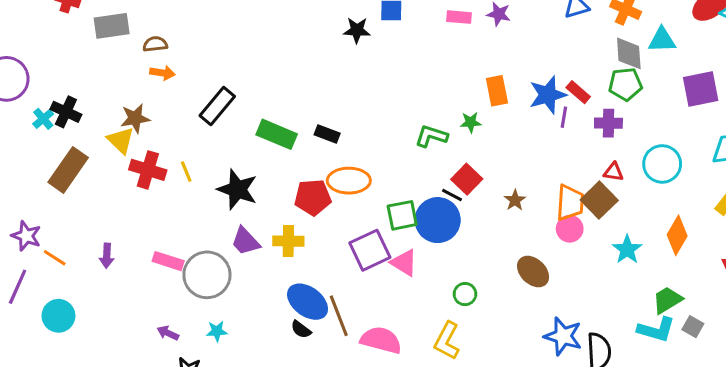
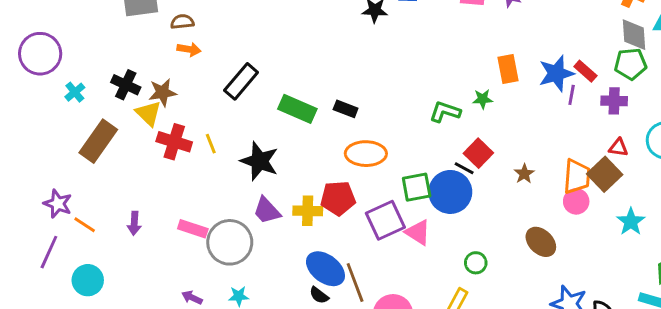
black cross: (66, 112) -> (126, 85), moved
red pentagon: (313, 197) -> (338, 198), moved

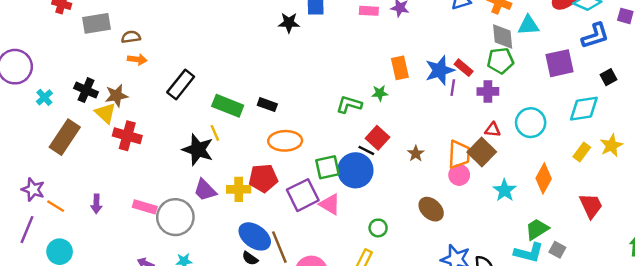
yellow line: (211, 144) -> (215, 133), moved

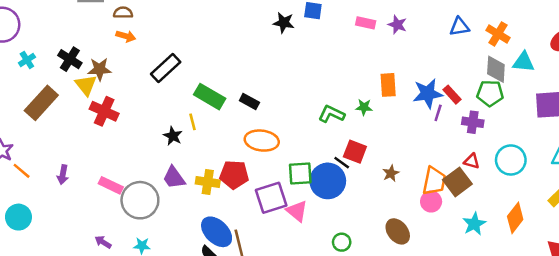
red square: (378, 138) -> (355, 152), turned -30
black star: (198, 150) -> (173, 136), size x0.6

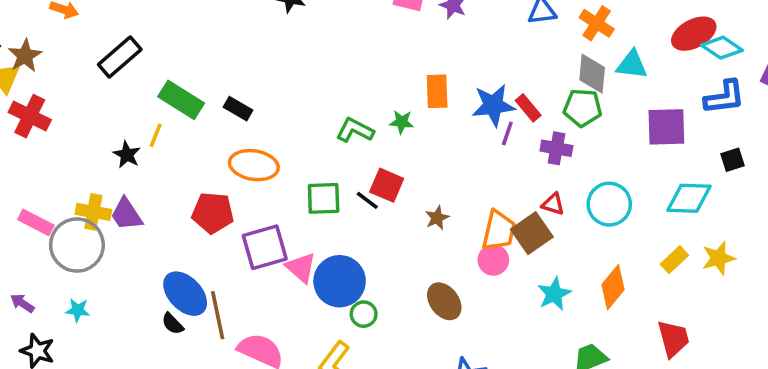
brown star: (100, 69) -> (25, 56), turned -30
yellow line: (193, 122) -> (156, 135), turned 35
green square: (300, 173) -> (324, 198), moved
blue circle: (328, 181) -> (340, 281), moved
yellow cross: (208, 182) -> (93, 212), moved

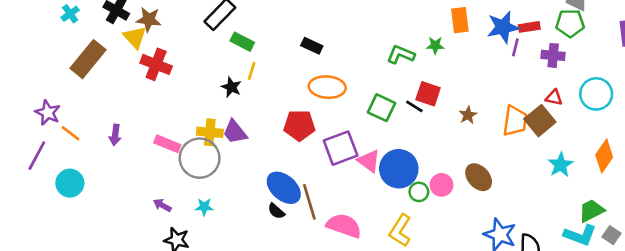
brown star: (25, 56) -> (149, 19), turned -30
green rectangle: (181, 100) -> (242, 42), moved, size x0.7
red rectangle: (528, 108) -> (529, 27), turned -54
green square: (324, 198) -> (382, 108), turned 32
pink circle: (493, 260) -> (441, 185), moved

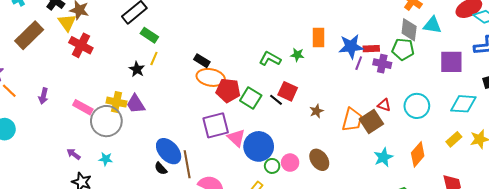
black rectangle: (312, 46) -> (202, 61), moved
purple cross: (553, 55) -> (382, 64), moved
red pentagon: (299, 125) -> (228, 90), moved

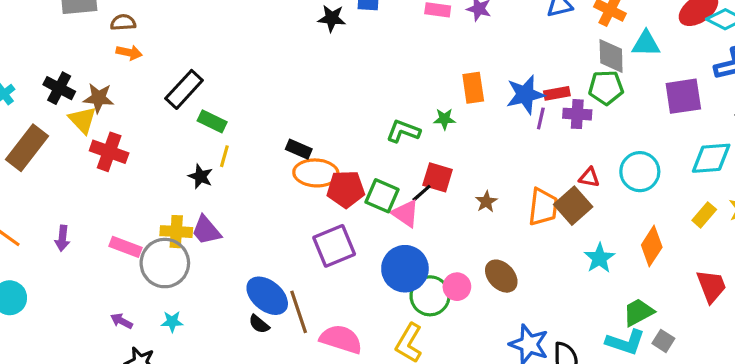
black line: (276, 100) -> (422, 193), turned -72
pink triangle: (236, 138) -> (406, 213), moved
green circle: (272, 166) -> (430, 296), size x1.6

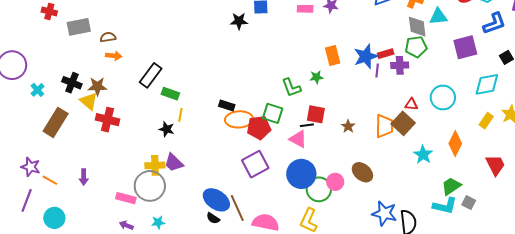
green L-shape: (403, 131) -> (291, 87), turned -125
black line: (422, 193) -> (307, 125), turned 40
green square: (382, 196) -> (273, 113), moved
pink rectangle: (125, 247) -> (126, 198), moved

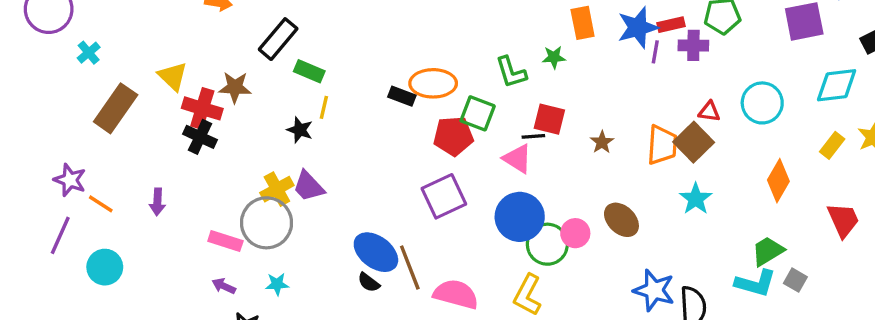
black cross: (72, 83) -> (200, 137), moved
brown star: (97, 86) -> (235, 87), moved
orange ellipse: (239, 119) -> (433, 83), moved
cyan star: (423, 155) -> (696, 199), moved
yellow cross: (155, 165) -> (277, 189), turned -30

